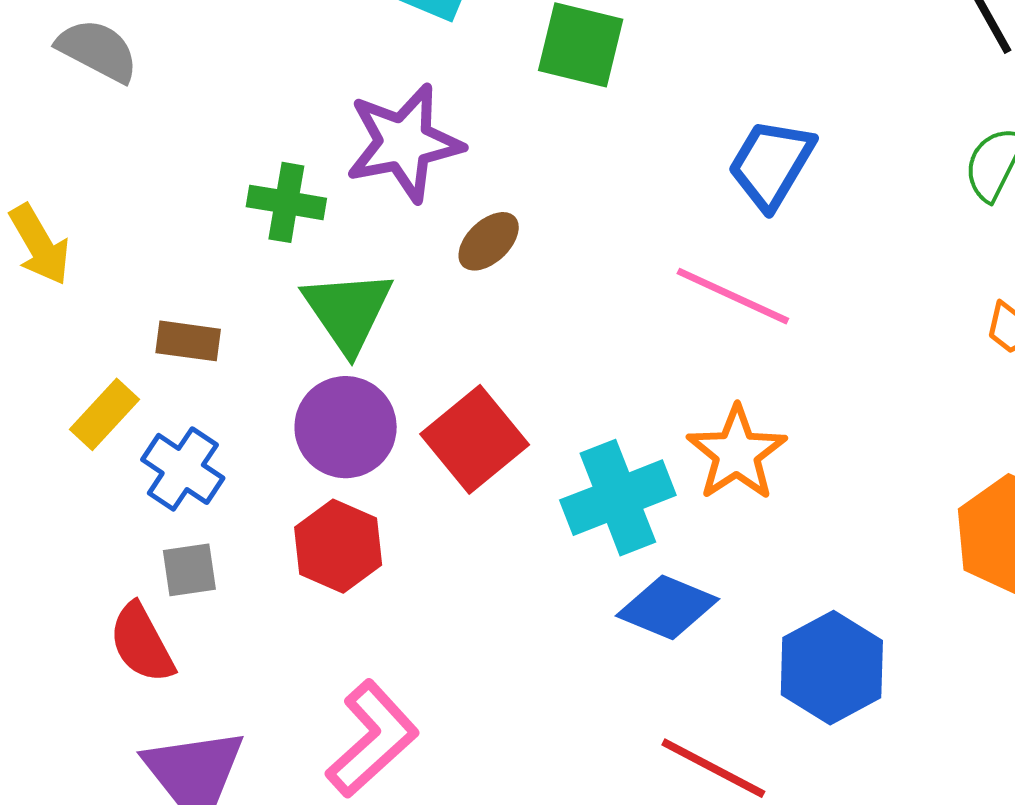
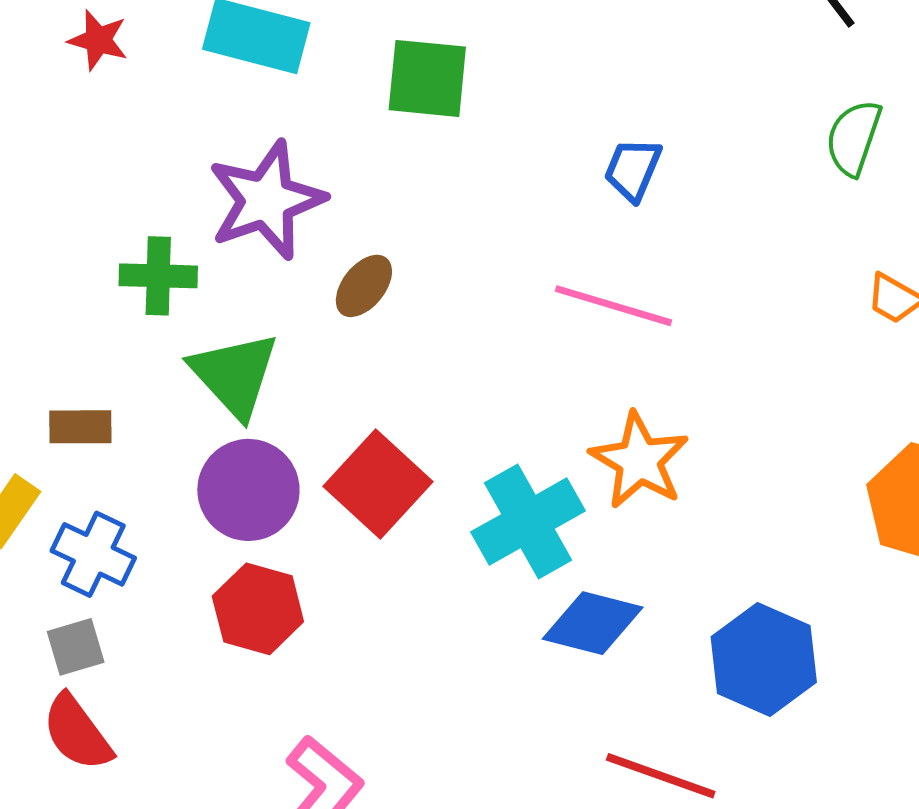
blue trapezoid: (771, 164) -> (633, 169), size x0.7
gray square: (189, 570) -> (76, 647), moved

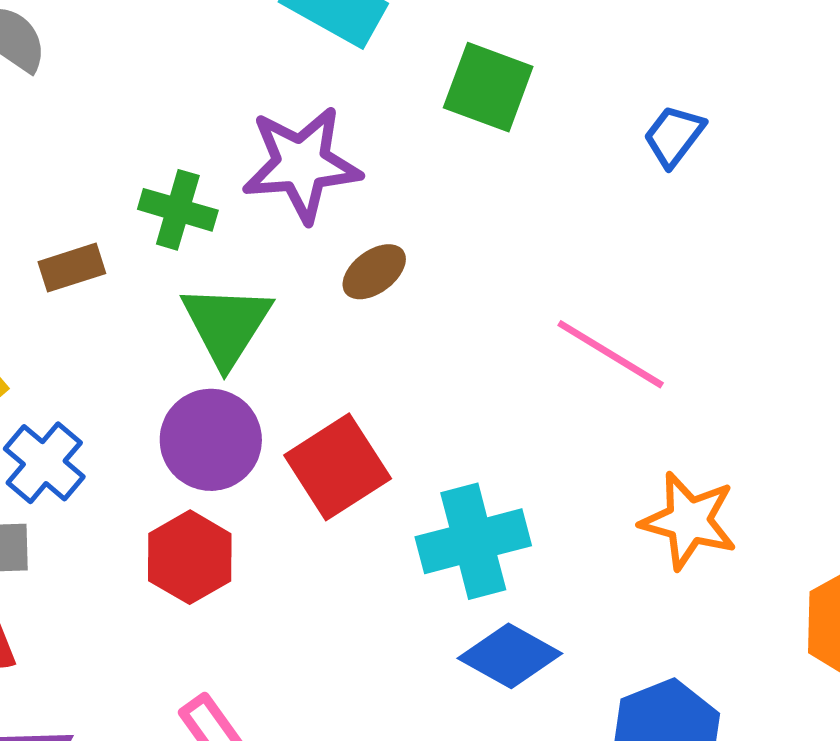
blue trapezoid: (633, 169) -> (674, 136), moved
brown rectangle: (80, 427) -> (72, 268), moved, turned -32
orange star: (639, 461) -> (689, 521), moved, turned -30

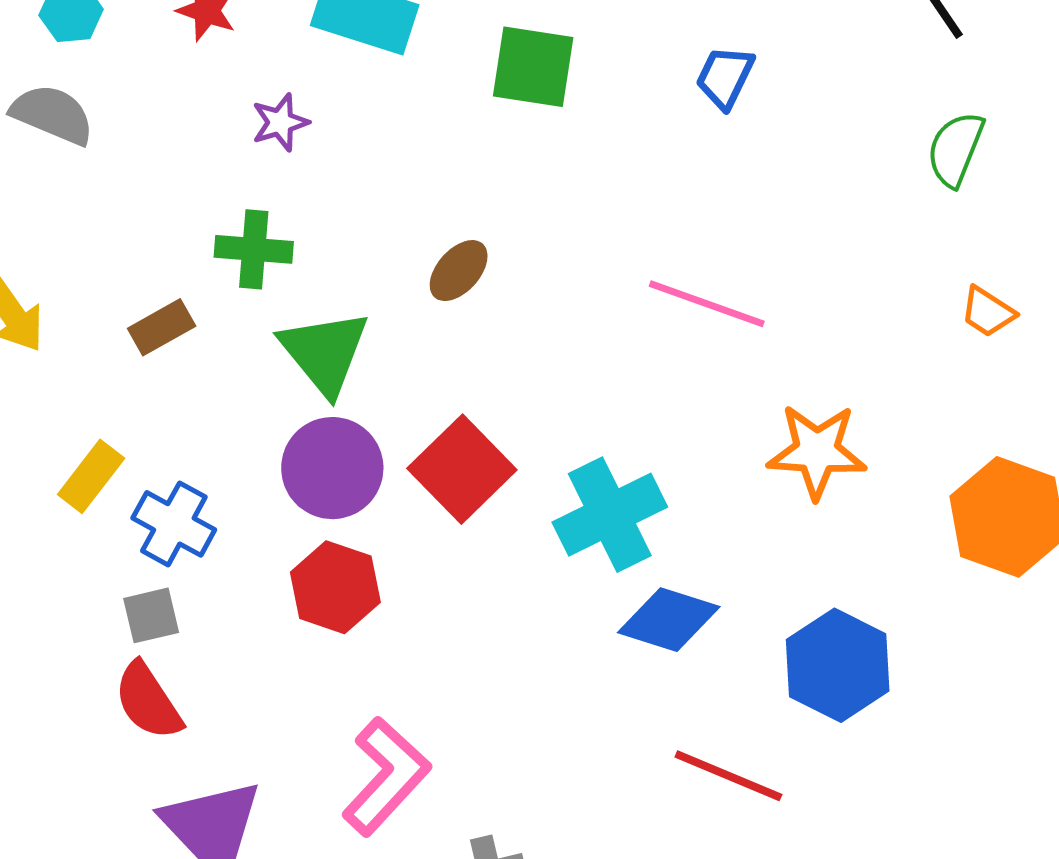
purple star: (302, 164) -> (280, 122), moved, size x0.5

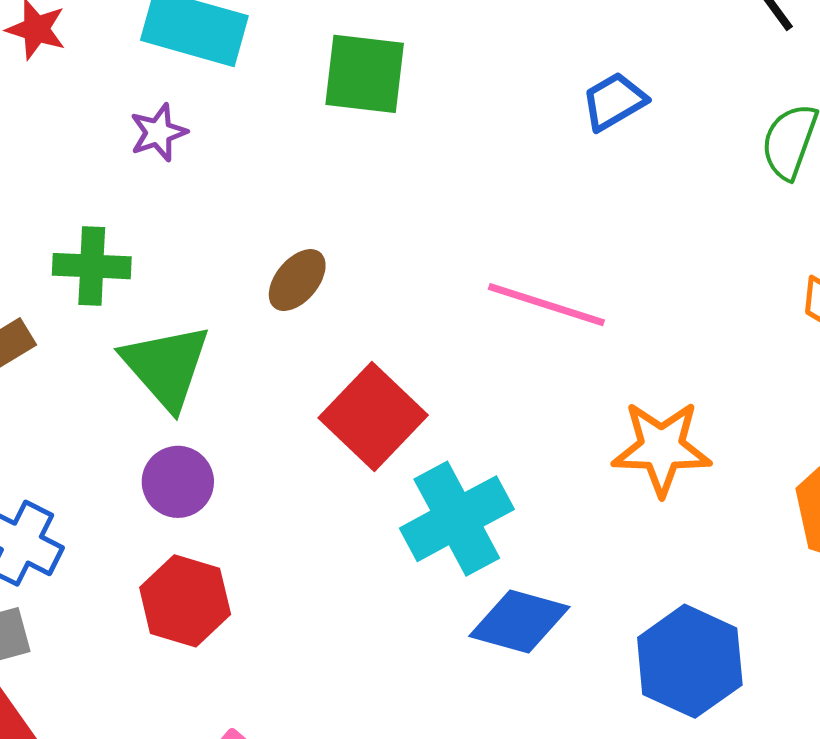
blue trapezoid: (725, 77) -> (614, 101), moved, turned 36
purple star: (280, 122) -> (158, 132), moved
purple circle: (332, 468) -> (178, 482), size x0.7
red square: (462, 469) -> (373, 416), moved

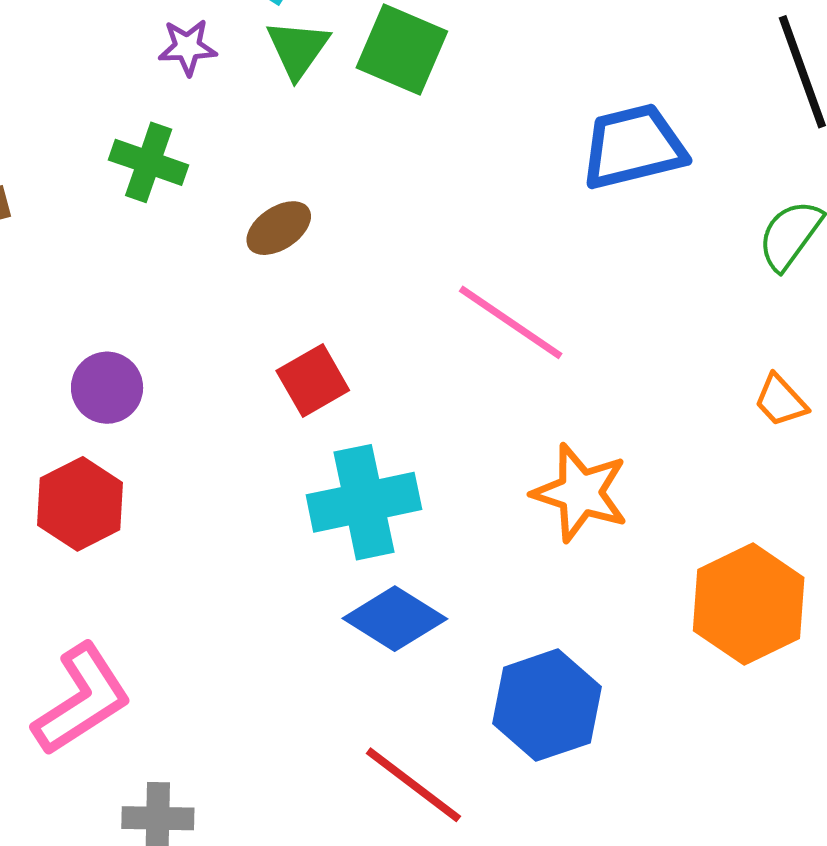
blue trapezoid: (614, 101) -> (633, 147), size x1.6
green cross: (92, 266) -> (149, 162), moved
green triangle: (166, 366) -> (298, 49), moved, size x0.7
red square: (373, 416) -> (313, 380), size x0.7

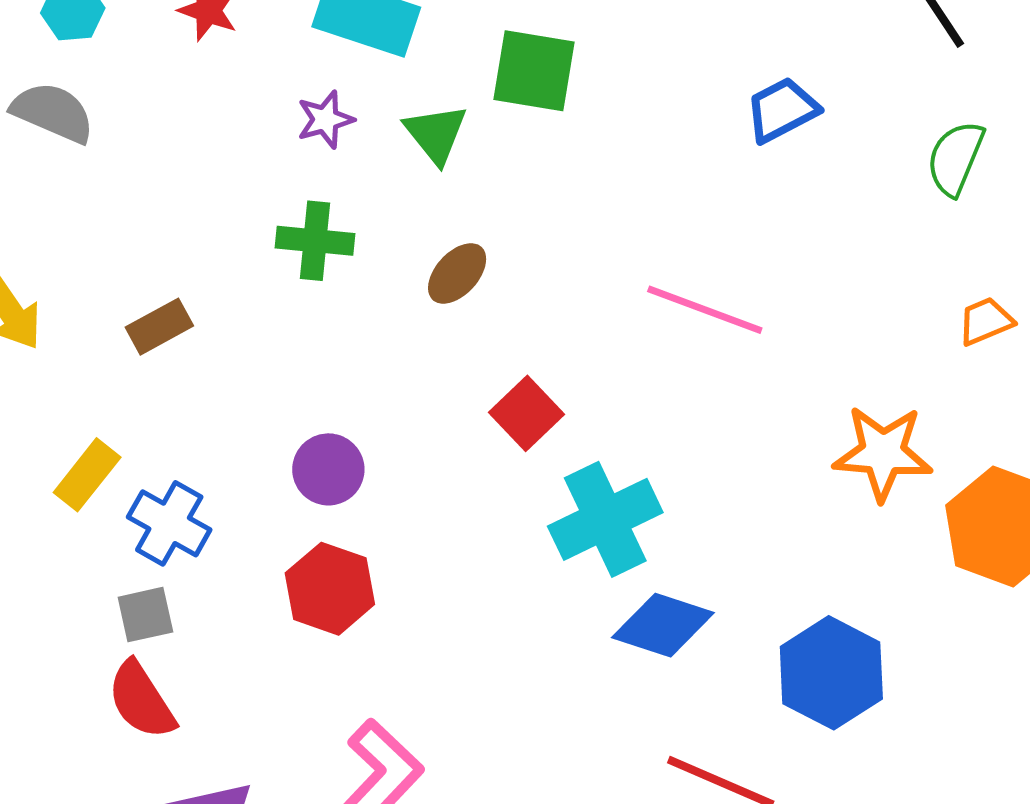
green triangle: (298, 49) -> (436, 134), moved
blue trapezoid: (633, 147) -> (782, 110), size x0.7
orange trapezoid: (781, 401) -> (986, 321), turned 124
orange star: (580, 493) -> (883, 453), moved

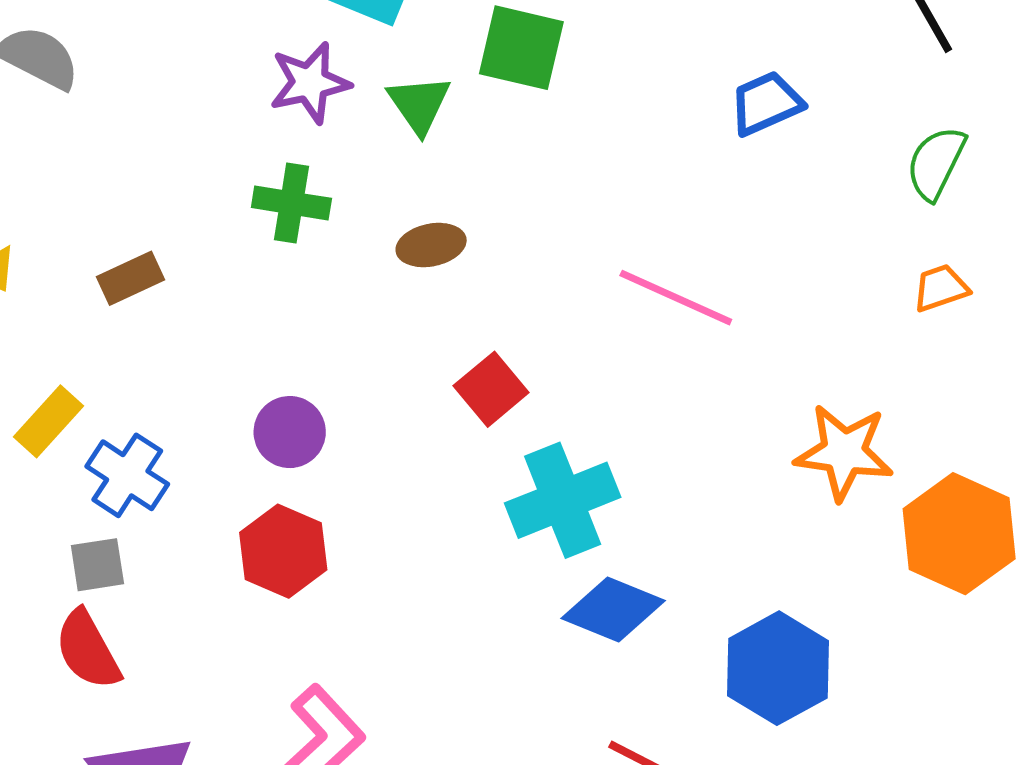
purple star: (325, 120) -> (310, 83), size x1.4
brown ellipse: (457, 273) -> (431, 245), turned 32
orange trapezoid: (986, 321) -> (941, 288), moved

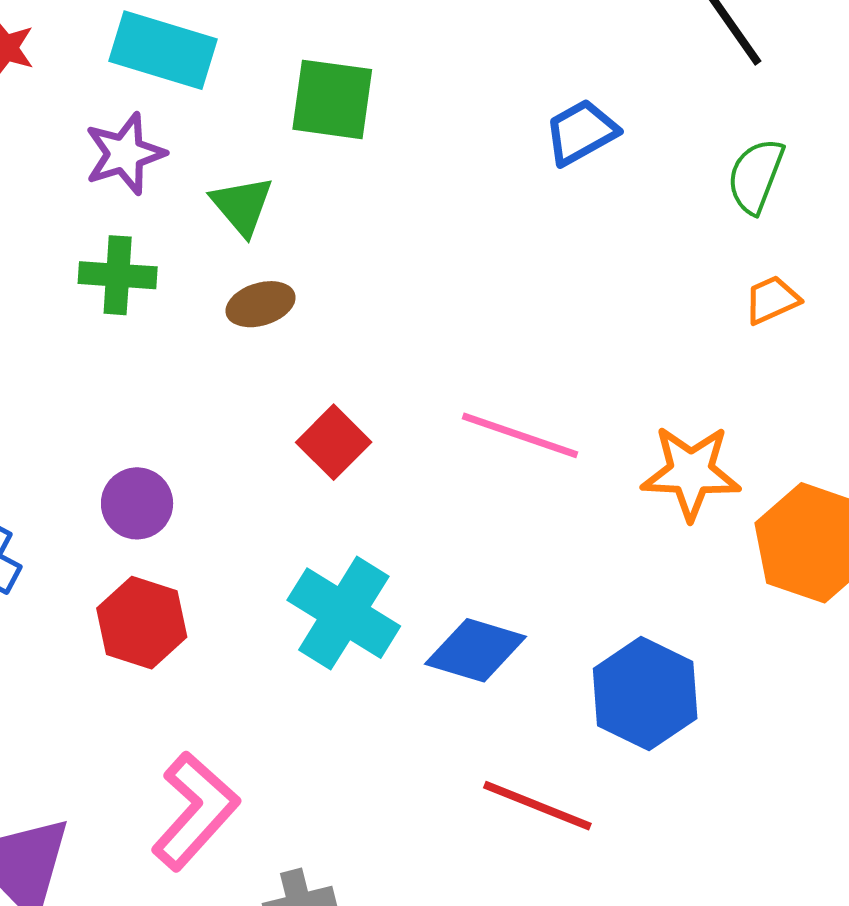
green triangle: (419, 104) -> (242, 206), moved
pink line: (676, 298) -> (520, 435), moved
cyan cross: (563, 500) -> (344, 613), moved, turned -31

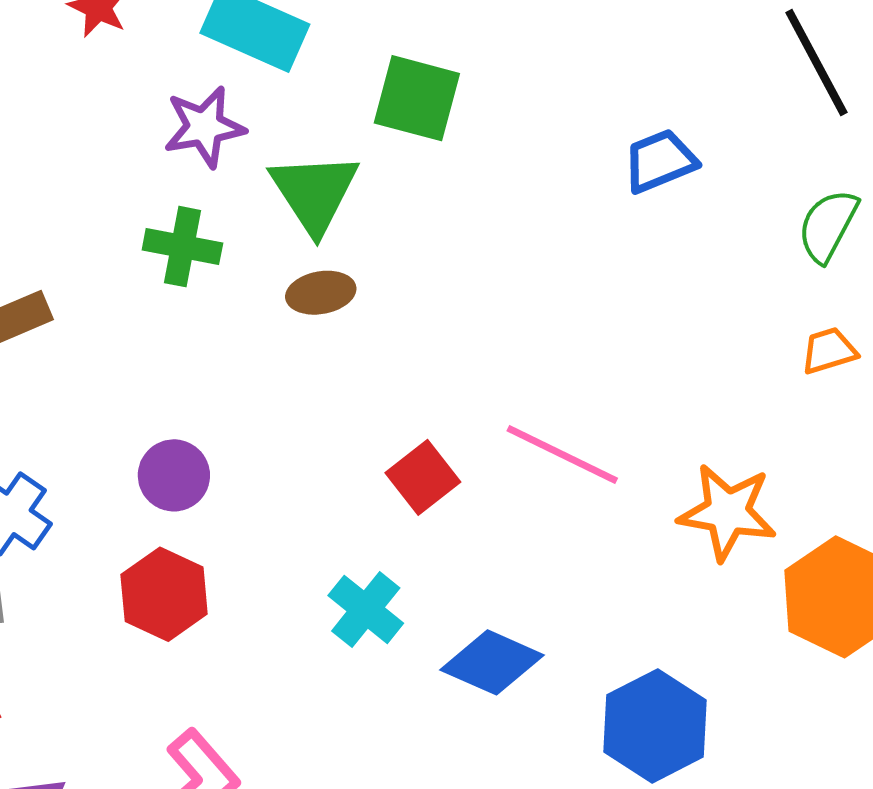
green triangle: (242, 206) -> (314, 193), size x1.4
red square: (334, 442) -> (423, 477), moved
cyan cross: (344, 613) -> (366, 609), size x0.7

